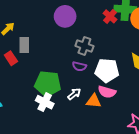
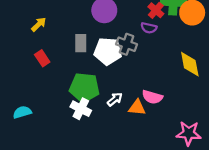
gray rectangle: (24, 45) -> (81, 43), moved
purple semicircle: (79, 66) -> (149, 28), moved
white pentagon: (107, 70) -> (108, 51), moved

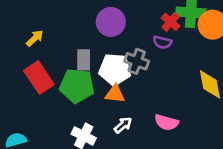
red rectangle: (42, 58) -> (39, 78), size x1.6
green pentagon: (84, 88) -> (77, 86), moved
orange triangle: (137, 108) -> (115, 94), moved

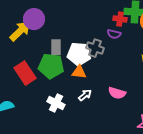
purple circle: (111, 22) -> (34, 19), moved
red cross: (171, 22) -> (120, 19), turned -32
yellow arrow: (35, 38) -> (20, 31), size x1.6
red rectangle: (39, 78) -> (25, 73), moved

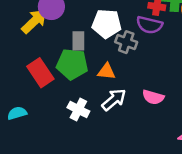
purple semicircle: (114, 34) -> (149, 25), size x1.5
white pentagon: (79, 54) -> (107, 24), moved
white arrow: (85, 95) -> (114, 100), size x1.5

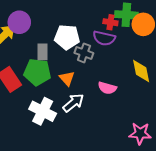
orange triangle: (107, 71) -> (67, 78), turned 42
pink semicircle: (153, 97) -> (107, 88), moved
white cross: (78, 109) -> (43, 111), size x1.4

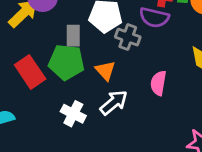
pink semicircle: (107, 88) -> (158, 83), turned 84
white cross: (43, 111) -> (73, 114), size x0.7

